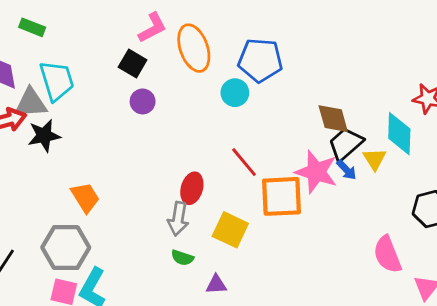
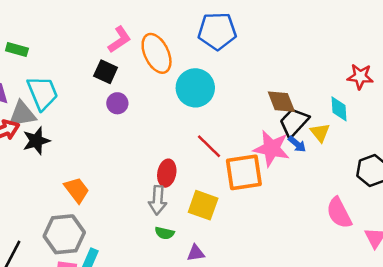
blue pentagon: (260, 60) -> (217, 31), moved
cyan circle: (235, 93) -> (195, 88), size x1.6
cyan diamond: (399, 134) -> (339, 109), size x0.7

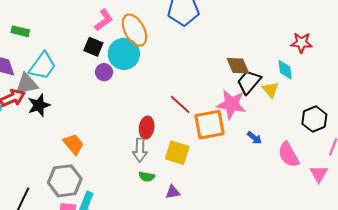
cyan circle: (195, 88) -> (124, 54), moved
cyan trapezoid: (42, 93) -> (42, 66), turned 60
blue arrow: (297, 144) -> (254, 138), moved

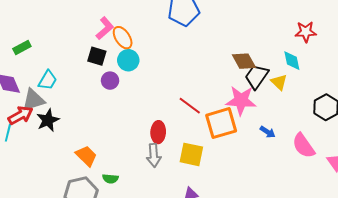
orange ellipse: (134, 30) -> (123, 38), moved, size x0.7
green rectangle: (20, 31) -> (22, 48), turned -36
cyan circle: (124, 54) -> (128, 60), size x0.7
cyan trapezoid: (42, 66) -> (48, 80), size x0.7
green semicircle: (147, 177) -> (110, 179), moved

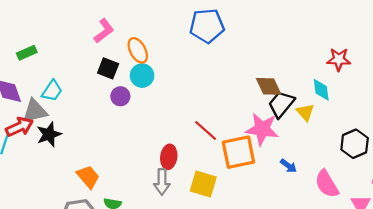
pink L-shape: (105, 28) -> (104, 31), moved

